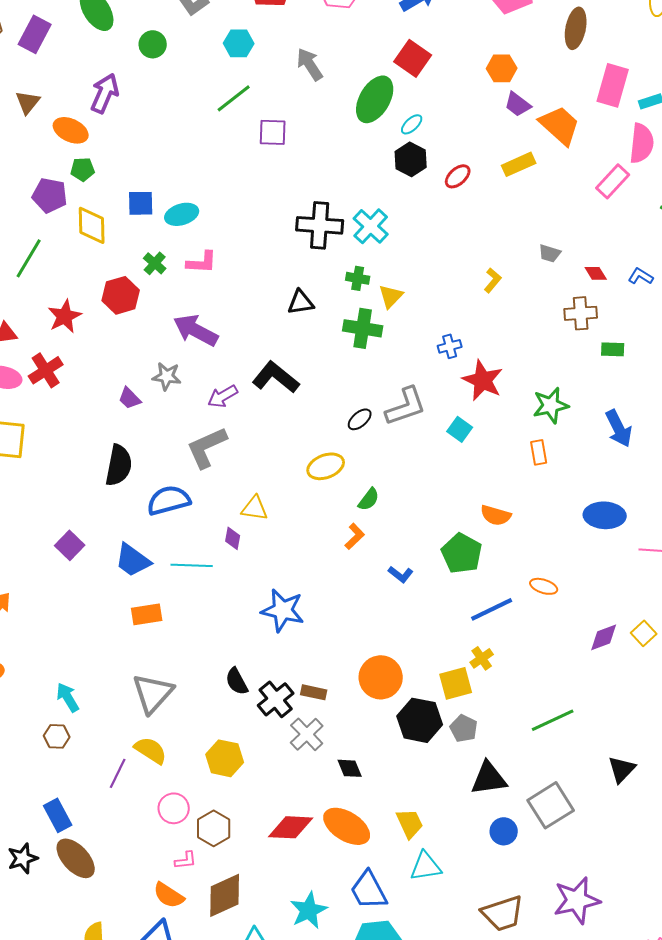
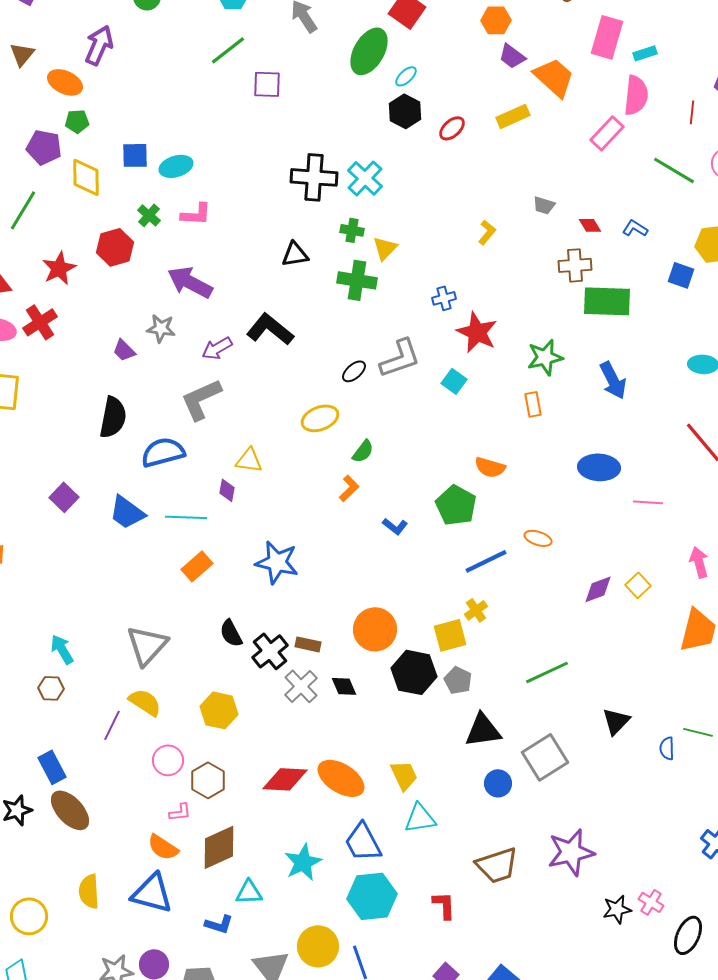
green rectangle: (613, 349) -> (607, 301), size x2.0
orange rectangle: (147, 614) -> (197, 566), moved, turned -32
black diamond: (350, 768) -> (344, 686), moved

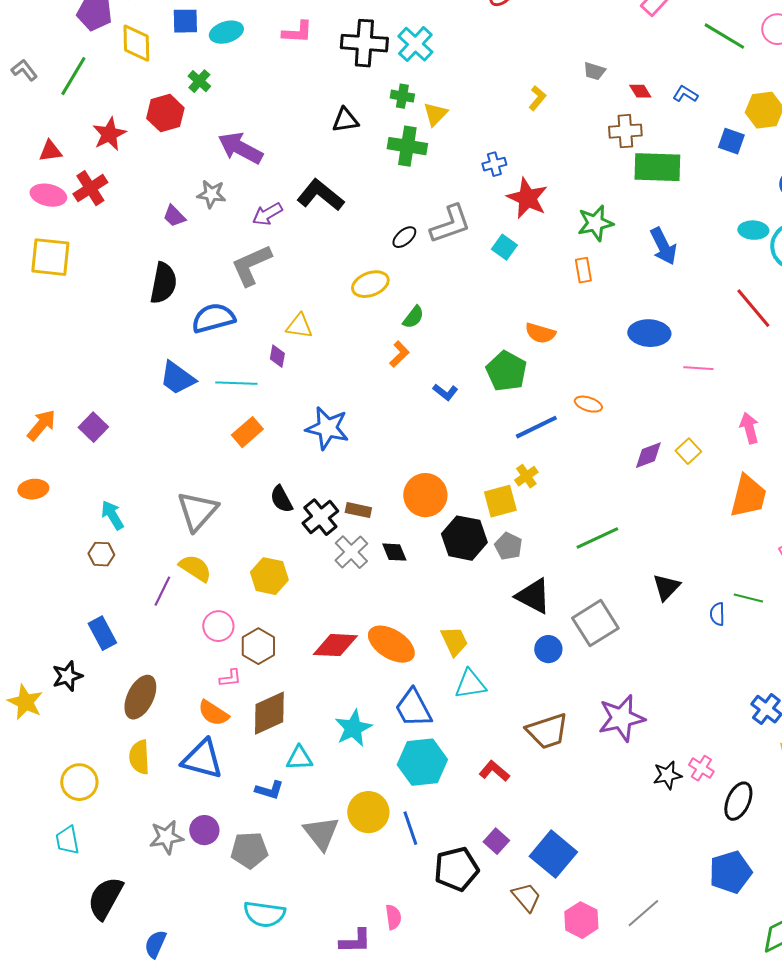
pink L-shape: (196, 214) -> (297, 32), moved
purple square: (64, 497) -> (93, 427), moved
black triangle: (483, 730) -> (533, 596), turned 36
brown ellipse: (70, 810) -> (140, 697), moved, turned 69
red L-shape: (444, 905) -> (494, 771), turned -48

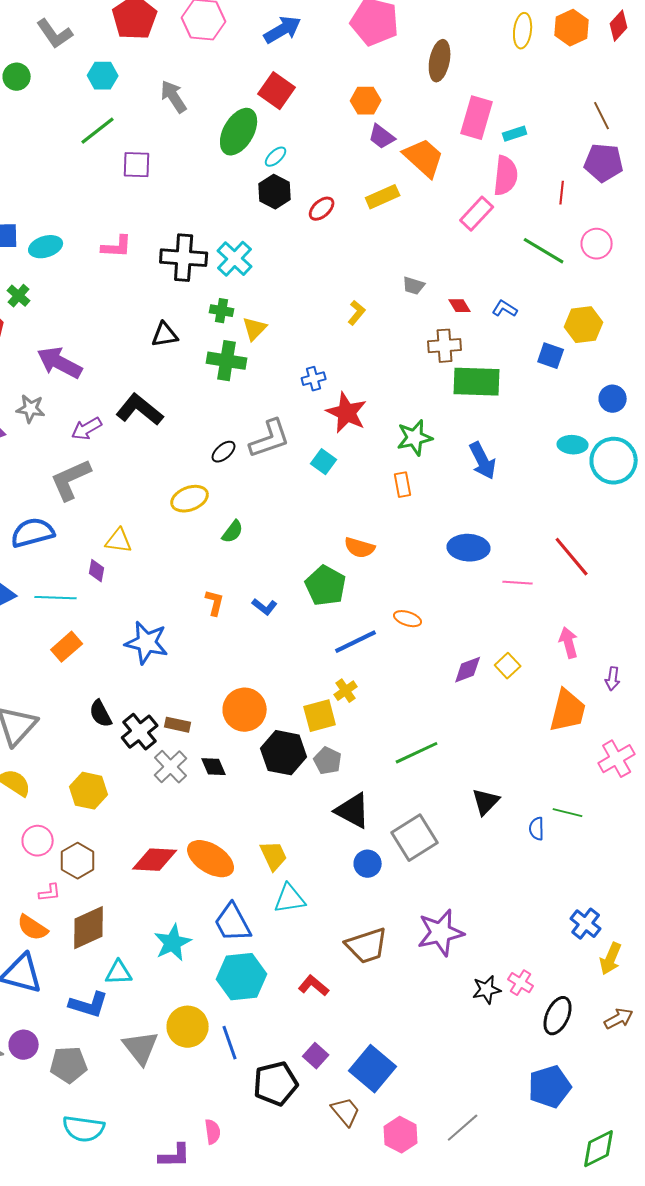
red line: (753, 308) -> (572, 557), moved
orange L-shape: (399, 354) -> (215, 603), moved, turned -32
blue L-shape: (269, 790) -> (89, 1005), size x1.4

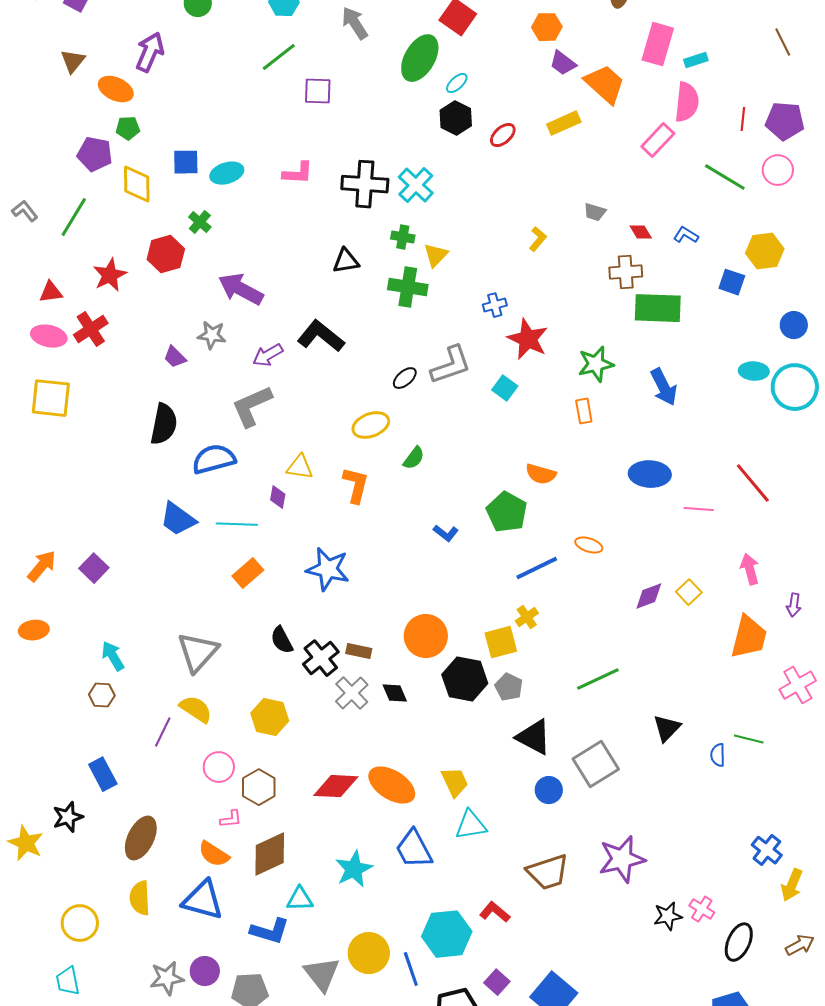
purple pentagon: (604, 163) -> (785, 121), moved
orange L-shape: (215, 603) -> (356, 485), moved, size x1.4
cyan hexagon: (242, 977) -> (447, 934), moved

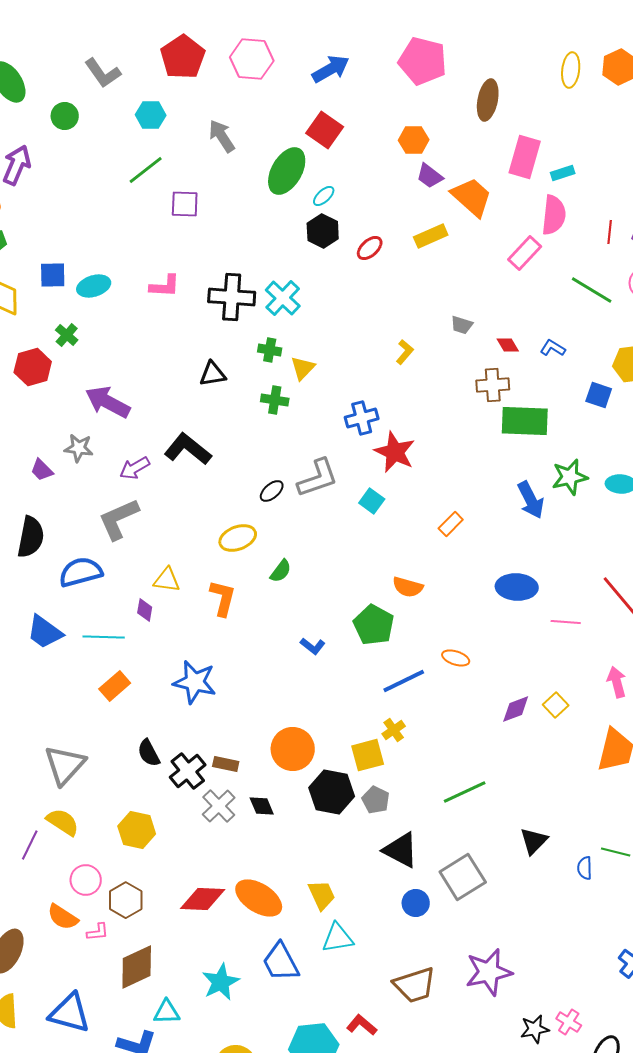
green cross: (408, 287) -> (275, 400), size x0.7
blue cross: (495, 305) -> (362, 418), size x1.4
green star: (596, 364) -> (570, 477), moved
orange rectangle: (584, 411) -> (451, 524), turned 55
orange semicircle: (214, 854) -> (63, 917), moved

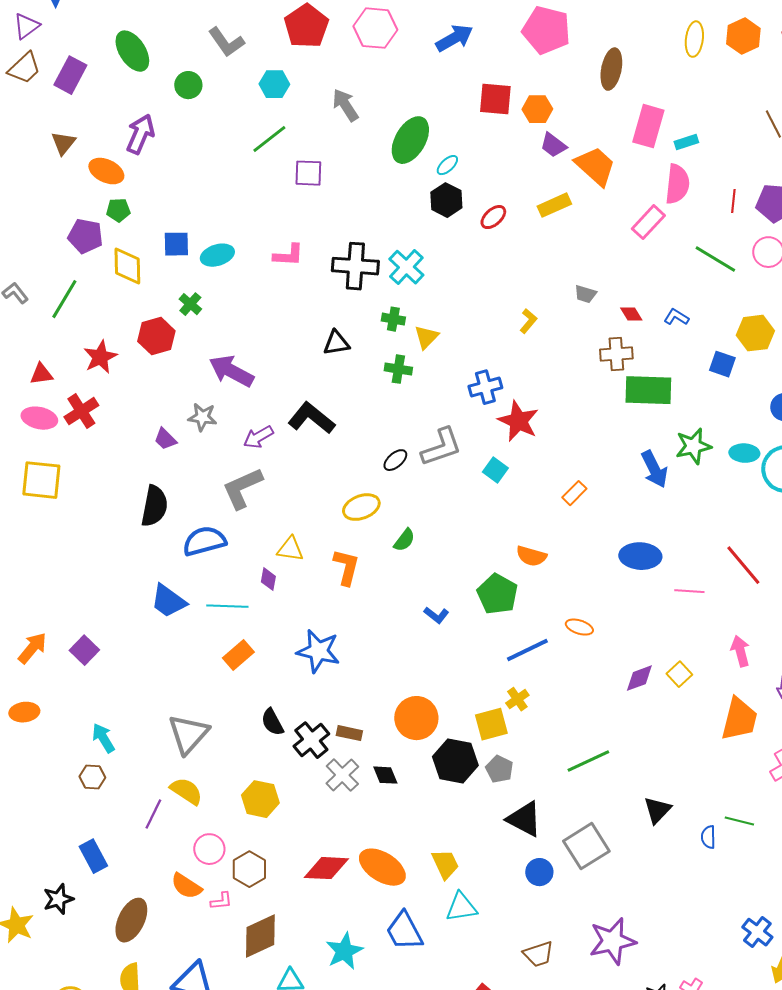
red square: (325, 130) -> (495, 99), moved, turned -30
brown trapezoid: (415, 985) -> (538, 954), size x0.7

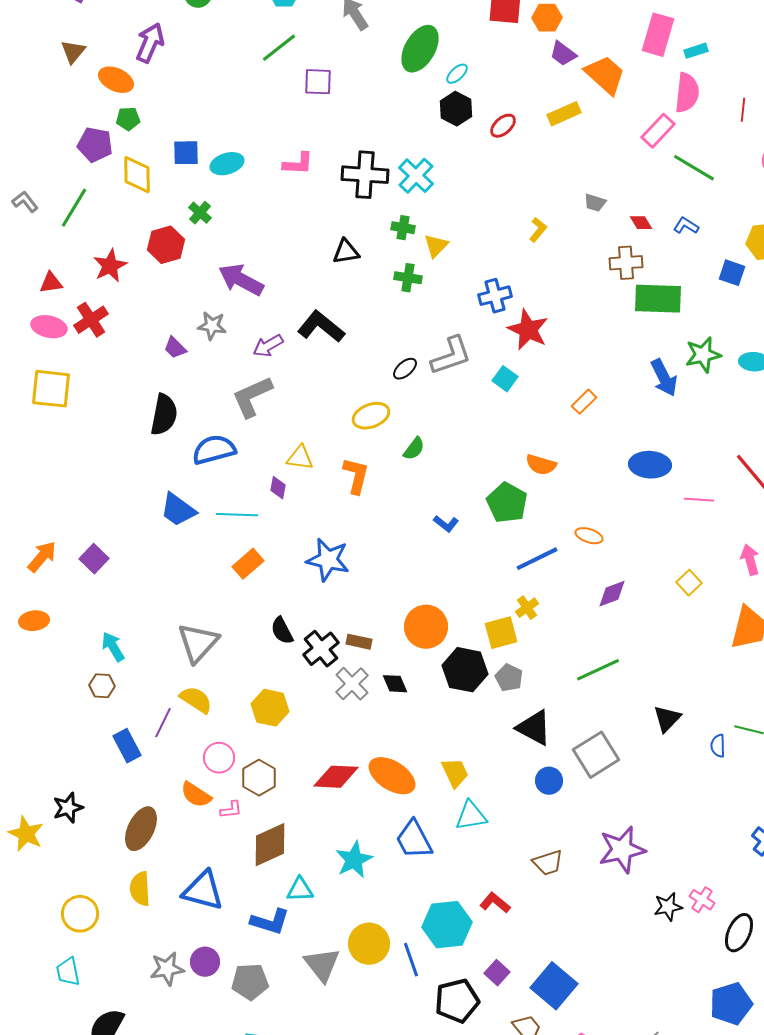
green line: (715, 259) -> (694, 168), moved
purple diamond: (639, 678) -> (612, 594), moved
blue rectangle: (93, 856) -> (127, 746), moved

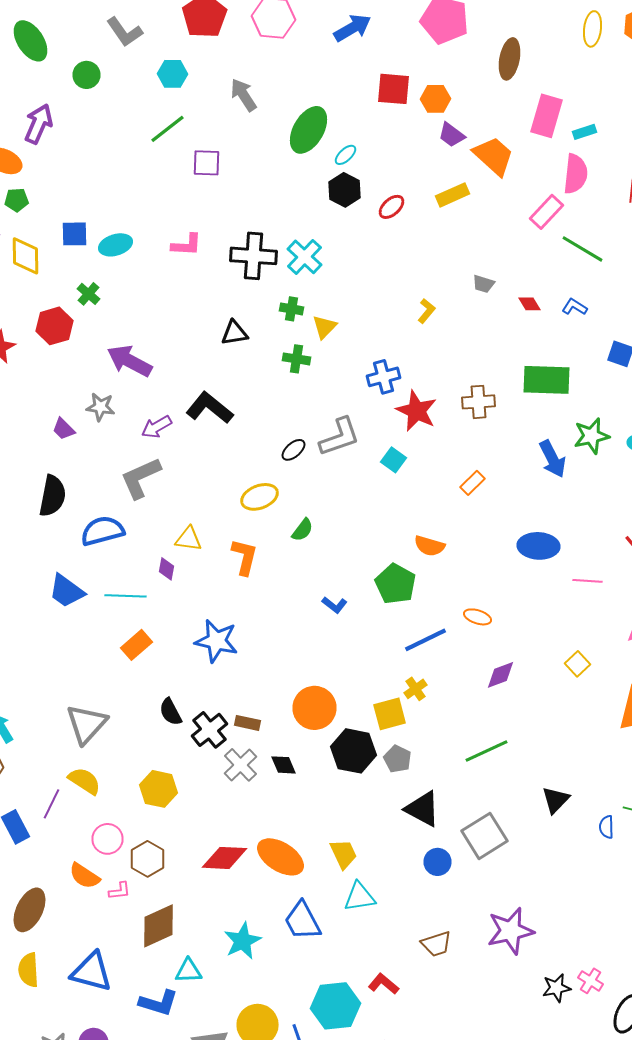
brown cross: (626, 263) -> (478, 402), moved

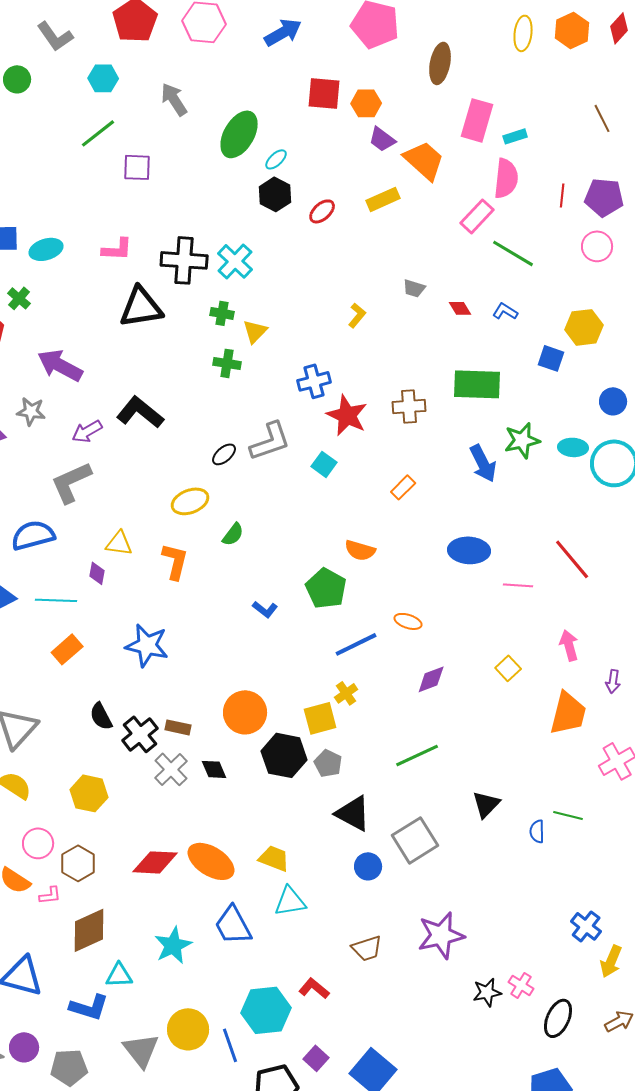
black triangle: (234, 333) -> (141, 307), moved, size x1.6
yellow trapezoid: (344, 854) -> (274, 858), turned -44

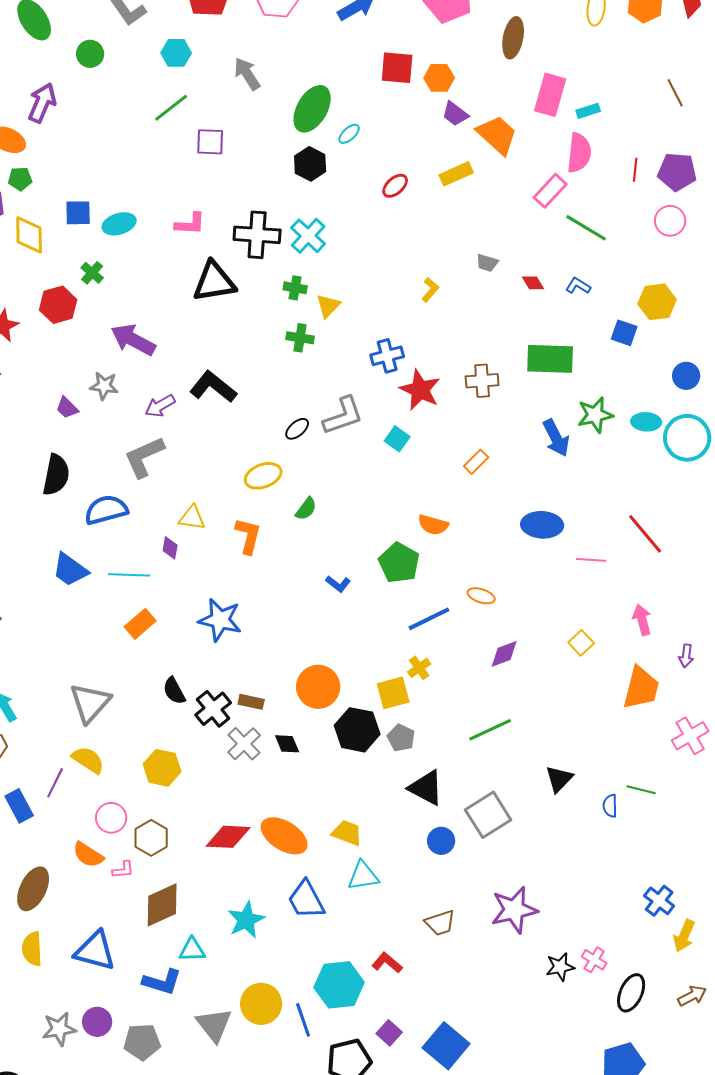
black hexagon: (275, 194) -> (310, 164), moved

